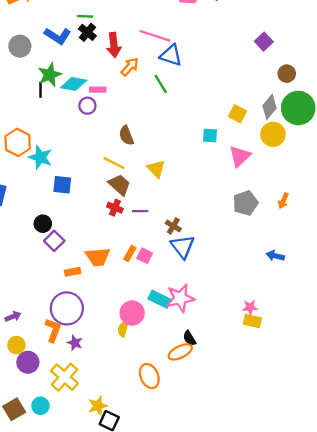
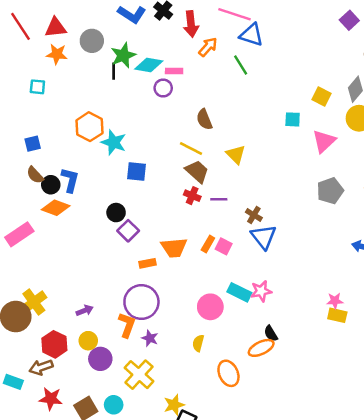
gray circle: (20, 46) -> (92, 41), moved
pink star: (180, 298) -> (261, 291), size x0.7
yellow semicircle: (123, 329) -> (198, 343), moved

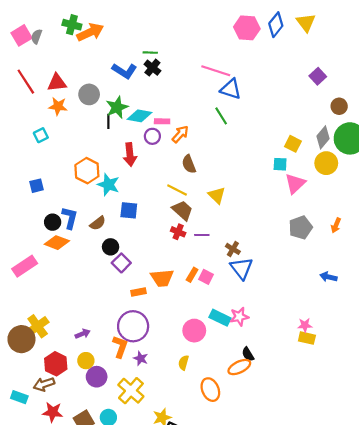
red arrow: (191, 24) -> (130, 155), moved
orange arrow: (208, 47) -> (180, 134), moved
cyan square: (37, 87) -> (41, 135), turned -32
cyan square: (293, 119) -> (280, 164), moved
brown semicircle: (35, 175) -> (98, 223), moved, turned -84

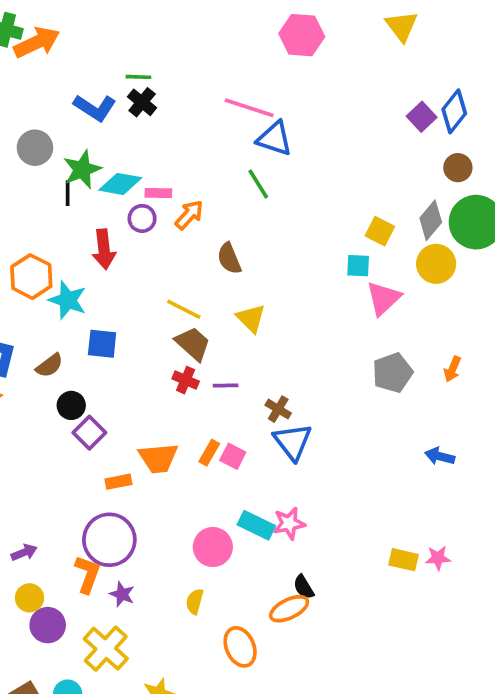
blue diamond: (276, 25) -> (454, 111), moved
brown semicircle: (189, 164) -> (229, 258), moved
pink star: (305, 325) -> (438, 558), moved

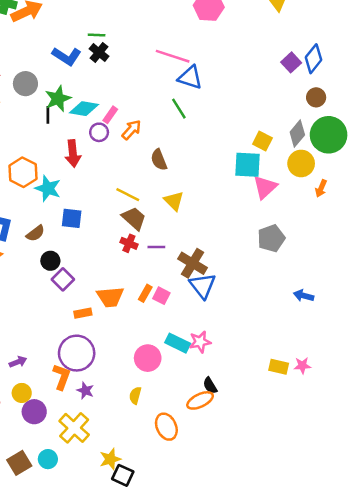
pink rectangle: (158, 193) -> (110, 115), turned -56
cyan square: (358, 266) -> (247, 165), size x1.6
orange arrow: (452, 369) -> (321, 188), moved
brown cross: (278, 409) -> (193, 263), size x1.6

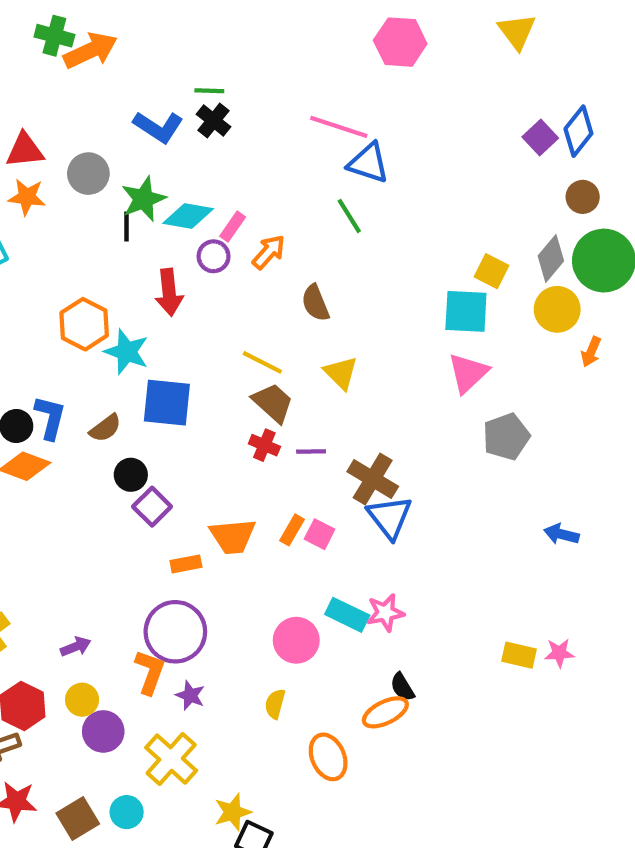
pink triangle: (265, 187) -> (468, 373), moved
blue square: (72, 218) -> (167, 403), size x1.4

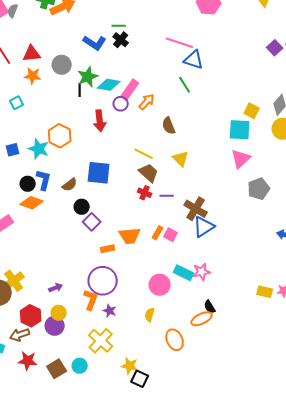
pink rectangle: (233, 227) -> (130, 90), size x1.5
cyan star: (127, 352) -> (39, 149), moved
blue triangle: (390, 517) -> (204, 227), turned 35
purple circle: (103, 731) -> (55, 326), moved
yellow star: (233, 812) -> (130, 366), turned 30

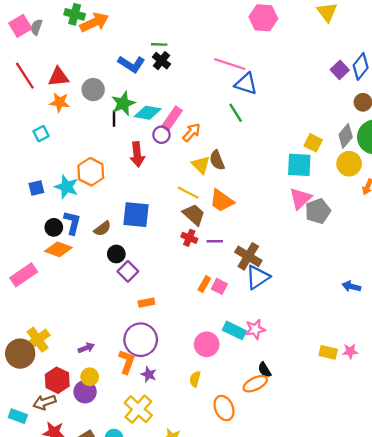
yellow triangle: (181, 159) -> (201, 165), moved
gray pentagon: (259, 189) -> (318, 211), moved
orange trapezoid: (130, 236) -> (222, 201), moved, turned 40

